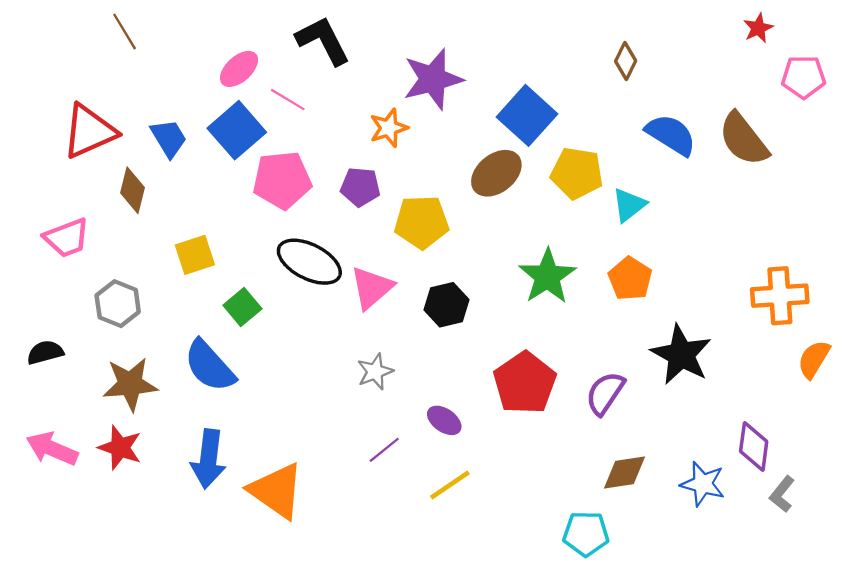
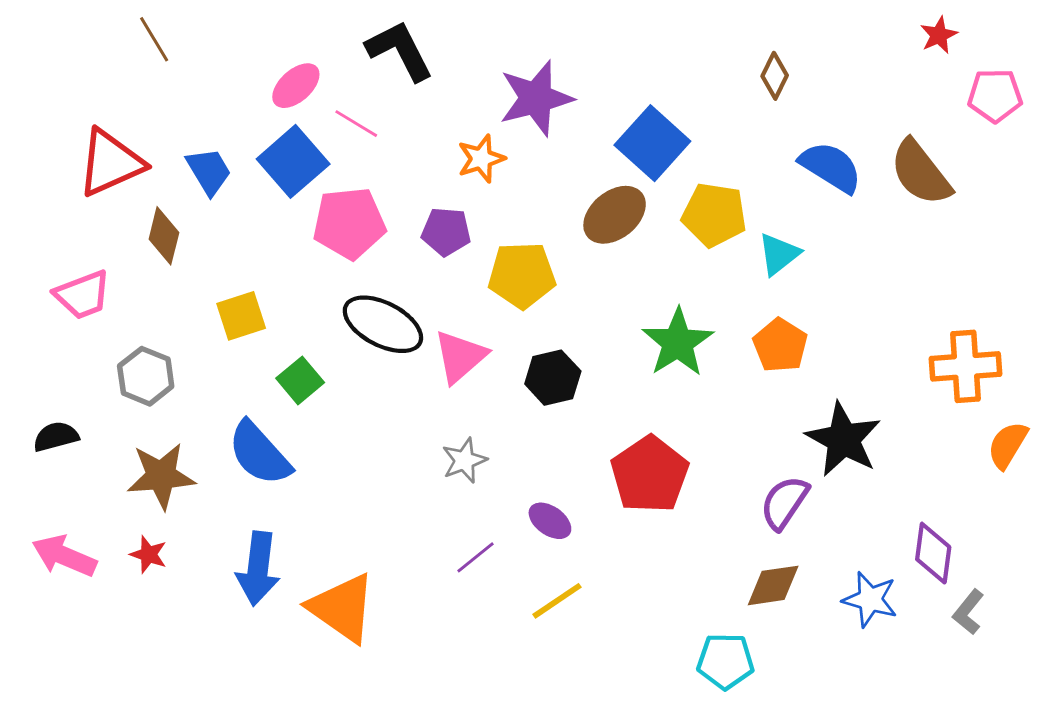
purple semicircle: (605, 393) -> (784, 503), moved
red star: (120, 448) -> (148, 554), size x0.7

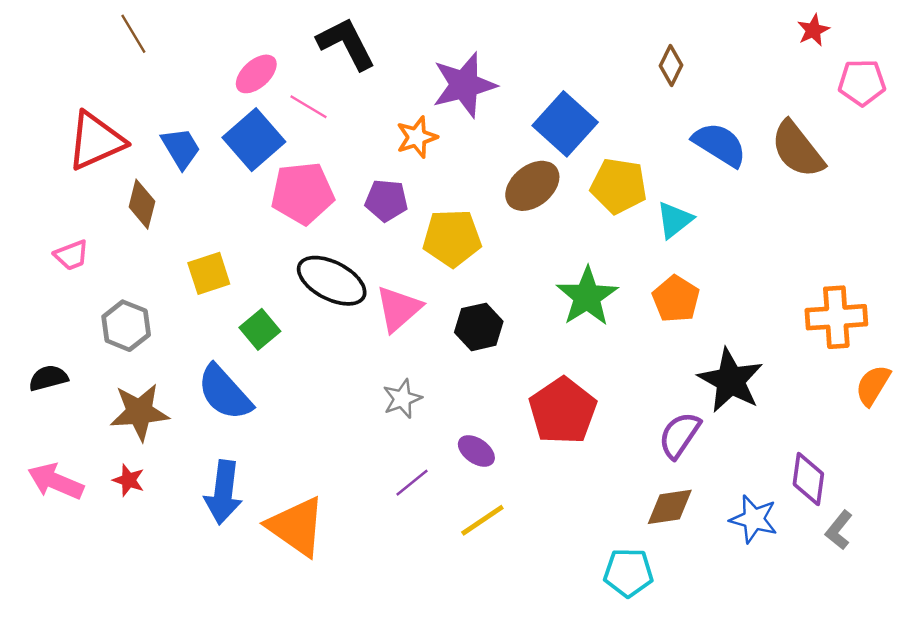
pink trapezoid: (83, 295) -> (71, 255), size x0.7

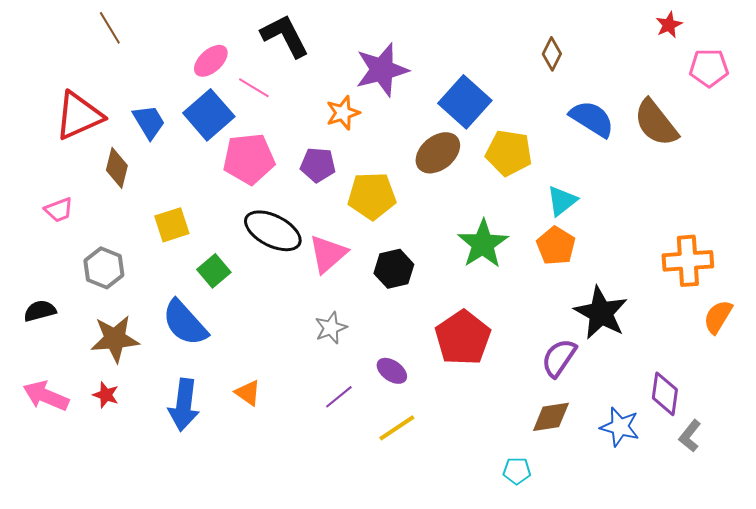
cyan triangle: (675, 220) -> (562, 201), moved
orange triangle: (296, 526) -> (248, 393), moved, size x0.5
cyan pentagon: (628, 573) -> (517, 471), size x0.7

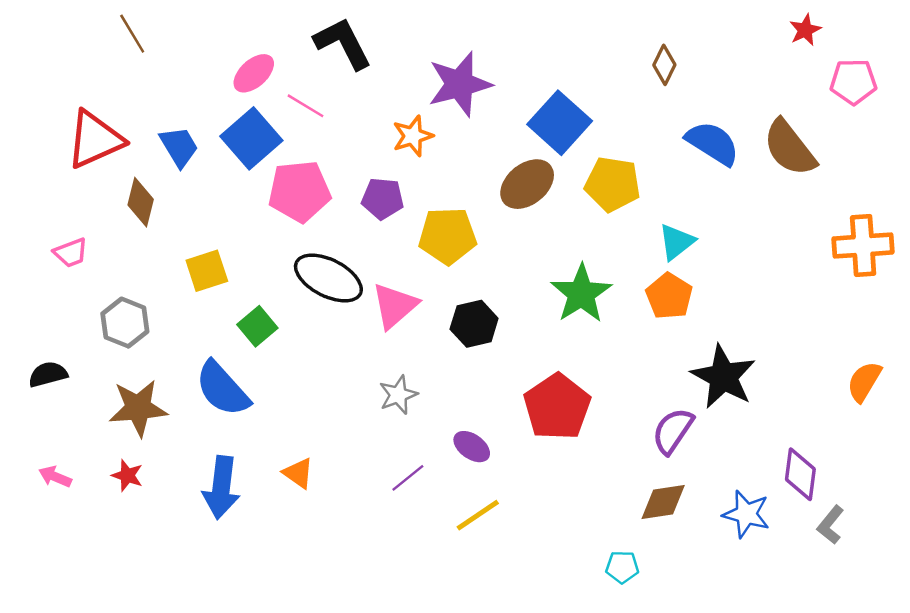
orange cross: (688, 261) -> (863, 245), moved
pink arrow: (46, 396) -> (55, 477), size x0.6

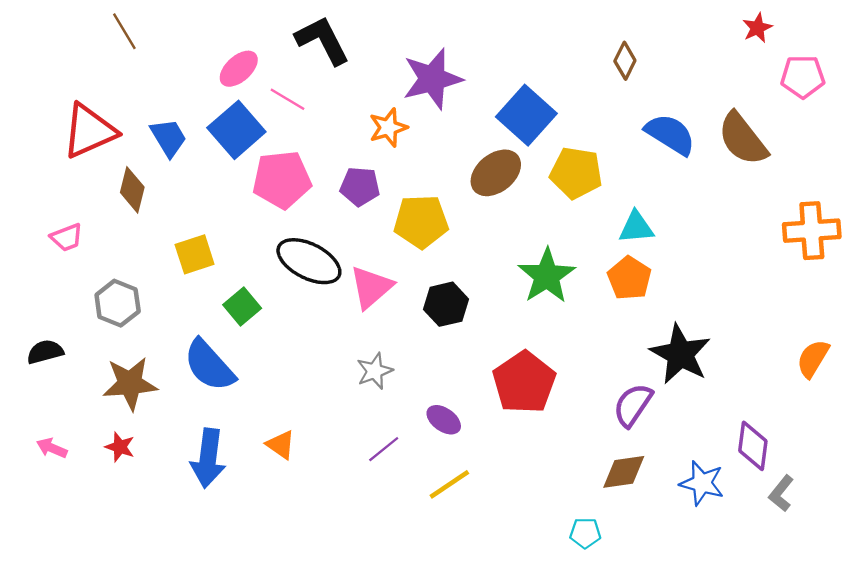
cyan triangle: (676, 242) -> (636, 227), turned 33

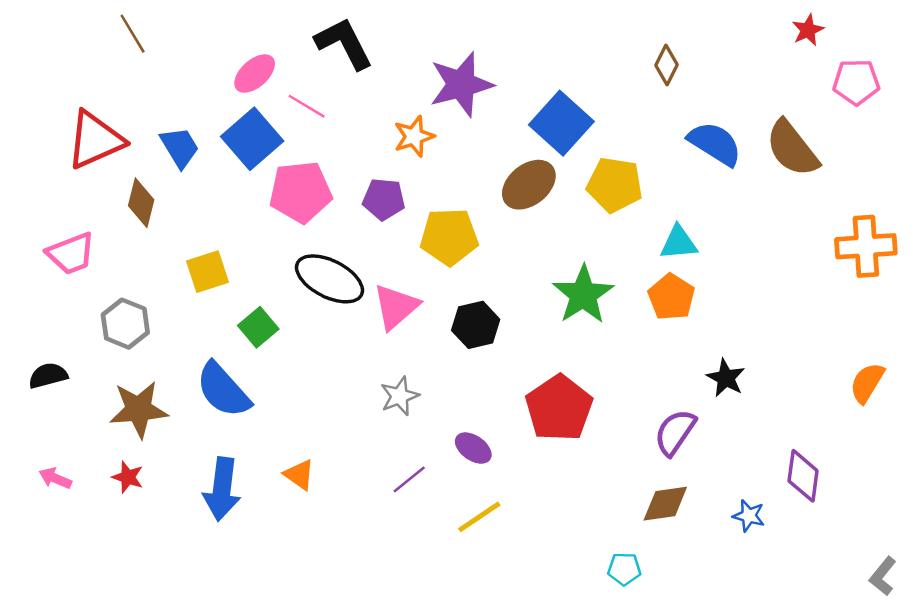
pink trapezoid: (67, 237) -> (71, 254), size x1.4
black star: (680, 354) -> (726, 378), size x0.6
blue star: (702, 483) -> (749, 516), size x0.7
gray L-shape: (781, 493) -> (883, 576), moved

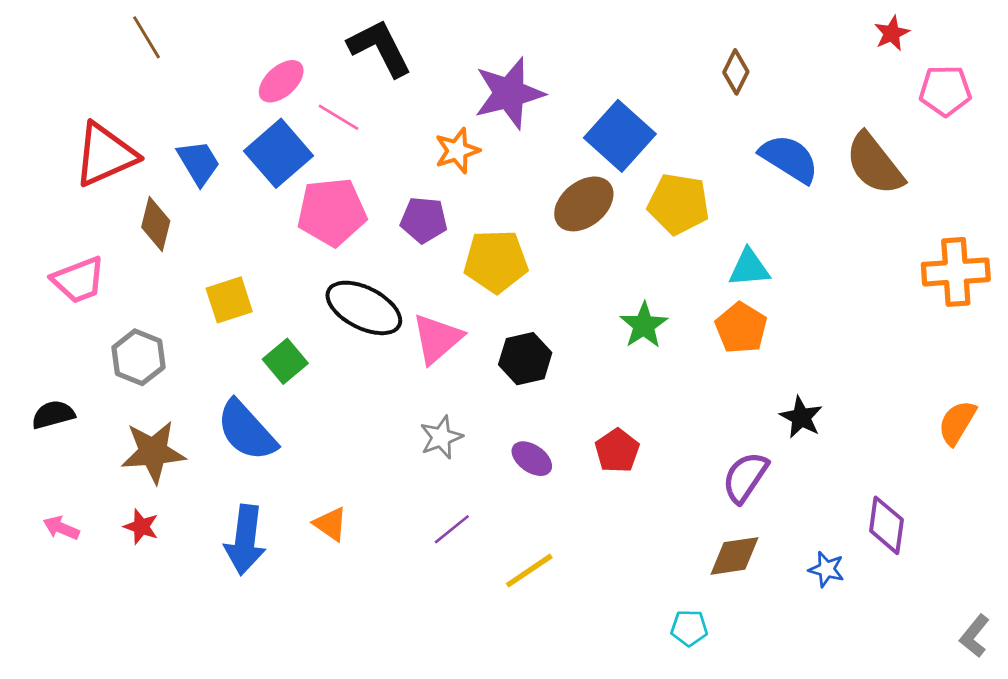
green star: (583, 295) -> (644, 325), size x0.7
red pentagon: (559, 408) -> (617, 451), size x0.6
purple ellipse: (473, 448) -> (532, 459), moved

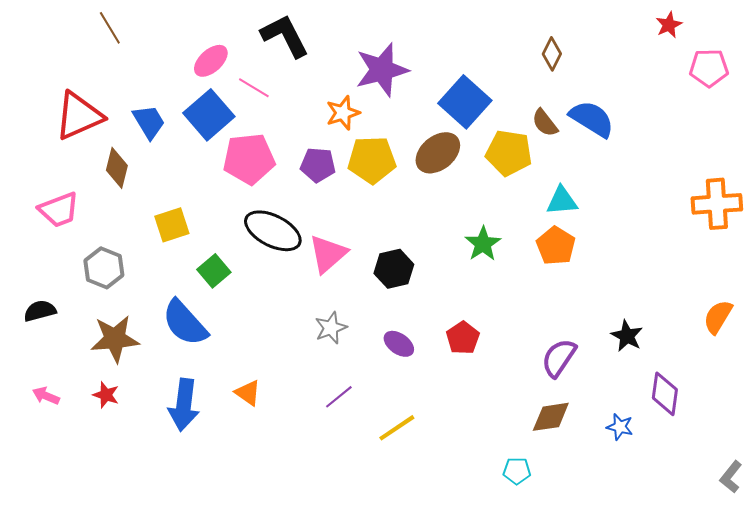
brown semicircle: (874, 164) -> (545, 123), moved, size x0.6
yellow pentagon: (496, 261) -> (372, 160), moved
black star: (801, 417) -> (627, 336), moved

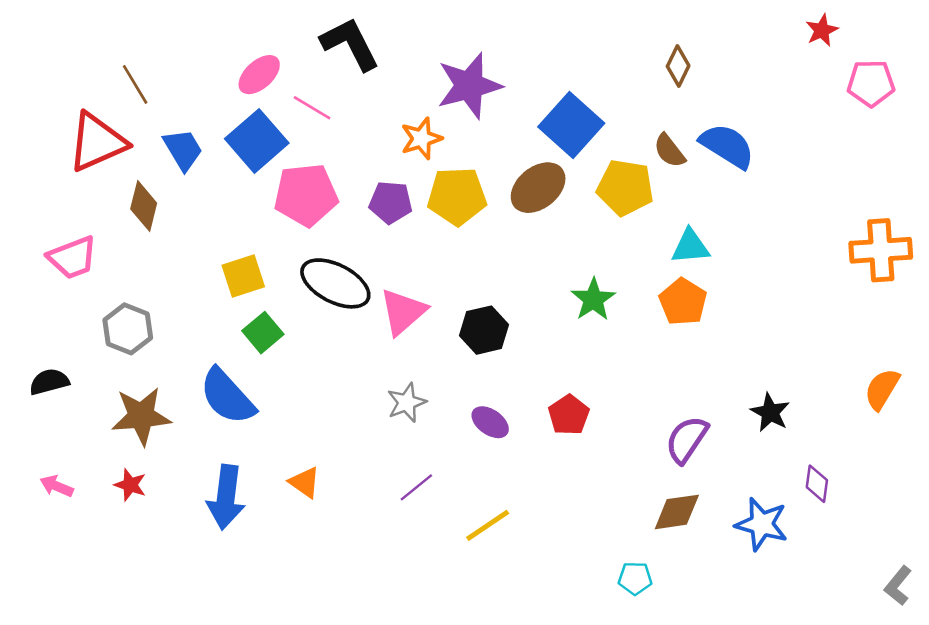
brown line: (110, 28) -> (135, 84), moved
yellow square: (172, 225) -> (243, 276), moved
purple diamond: (665, 394) -> (817, 484), size x0.7
blue star: (620, 427) -> (762, 524), size x1.6

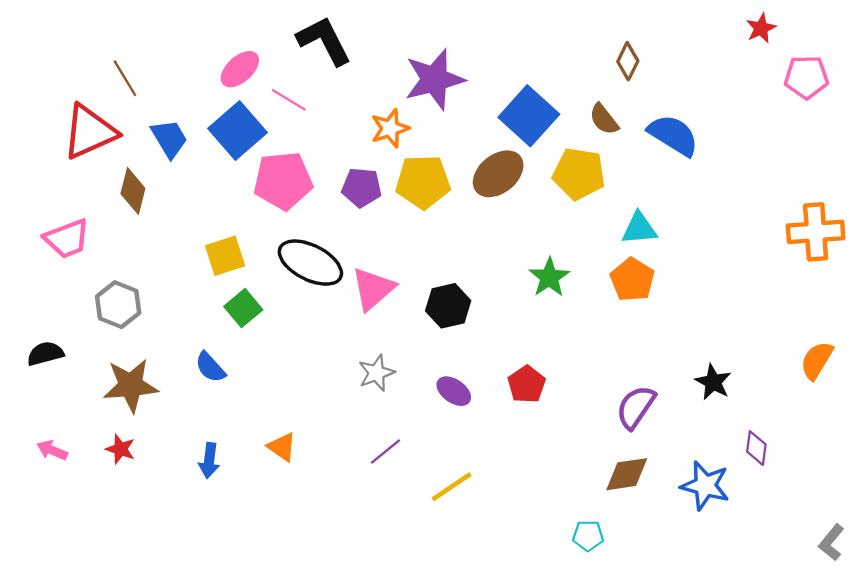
brown semicircle: (669, 151) -> (604, 119), moved
blue semicircle: (227, 396) -> (210, 367), size x0.6
blue arrow: (226, 497) -> (209, 461), size x0.6

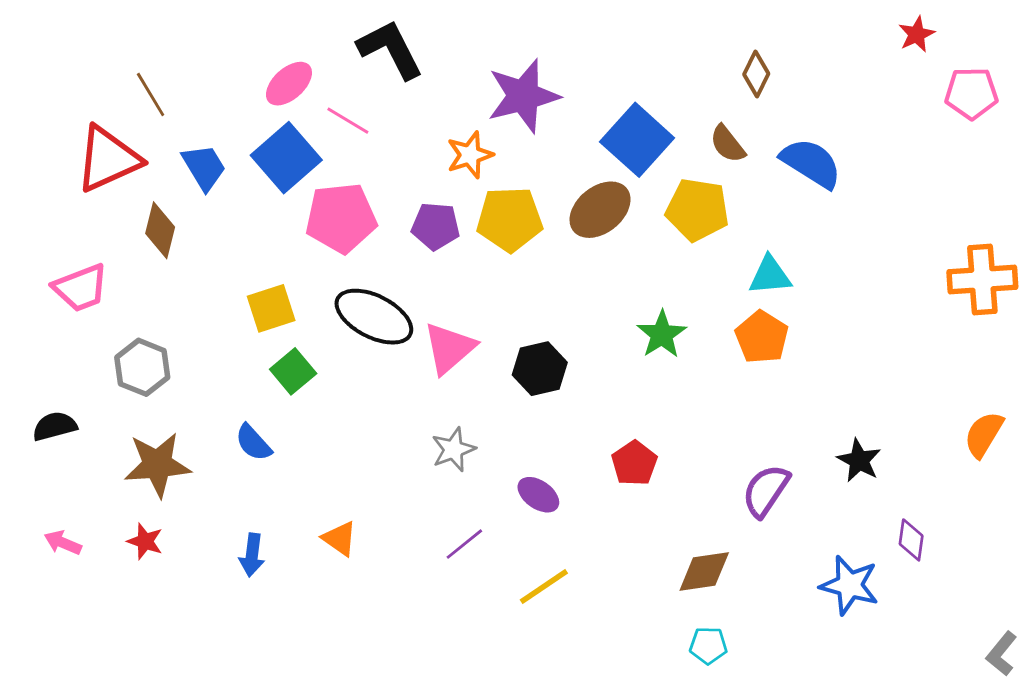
purple ellipse: (454, 391) -> (538, 495), moved
brown diamond: (627, 474) -> (704, 571), moved

